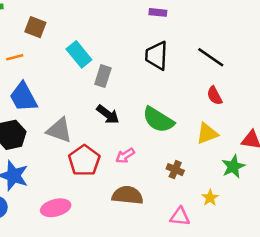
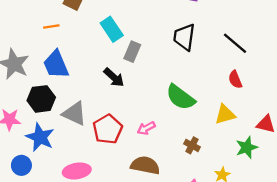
black arrow: (108, 114) -> (114, 77), moved
gray triangle: (59, 130) -> (75, 113), moved

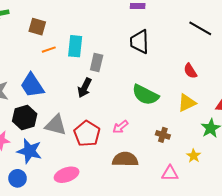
orange line: (51, 27) -> (49, 50), moved
cyan rectangle: (112, 29) -> (75, 46), turned 50
black line: (235, 43) -> (200, 28), moved
black arrow: (114, 77) -> (85, 88), turned 84

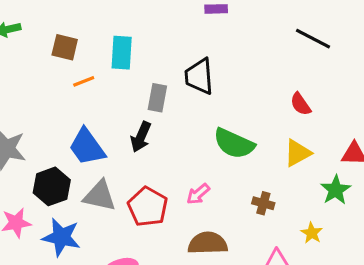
black trapezoid: (140, 42) -> (199, 76), moved
cyan rectangle: (75, 46) -> (122, 53), moved
blue trapezoid: (32, 85) -> (87, 147), moved

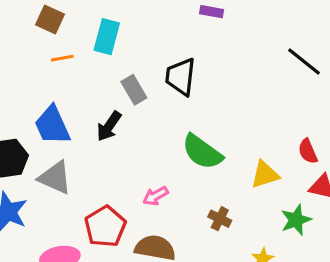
gray rectangle: (157, 98) -> (134, 90), turned -52
red semicircle: (301, 104) -> (308, 151), moved
red pentagon: (148, 207) -> (105, 227), moved

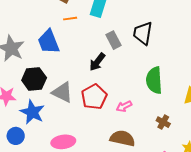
blue trapezoid: (52, 125) -> (49, 42), moved
green semicircle: (202, 152) -> (154, 80), turned 48
red pentagon: (105, 227) -> (94, 97), moved

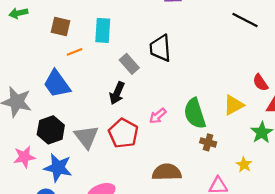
green semicircle: (154, 80) -> (195, 113), moved
gray triangle: (62, 92) -> (86, 137), turned 40
pink arrow: (124, 106) -> (158, 116), moved

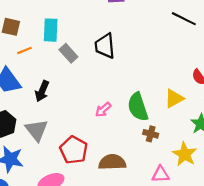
gray rectangle: (129, 64) -> (68, 53), moved
black arrow: (117, 93) -> (42, 91), moved
red pentagon: (123, 133) -> (74, 150), moved
yellow star: (244, 165) -> (185, 154), size x1.6

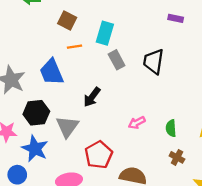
black arrow: (42, 91) -> (92, 97), moved
green semicircle: (138, 107) -> (171, 128), size x0.6

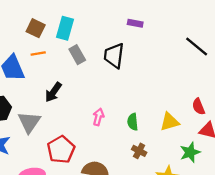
purple rectangle: (176, 18) -> (135, 23), moved
brown square: (67, 21) -> (36, 28), moved
orange line: (75, 47) -> (38, 53), moved
pink arrow: (137, 123) -> (98, 117), turned 133

